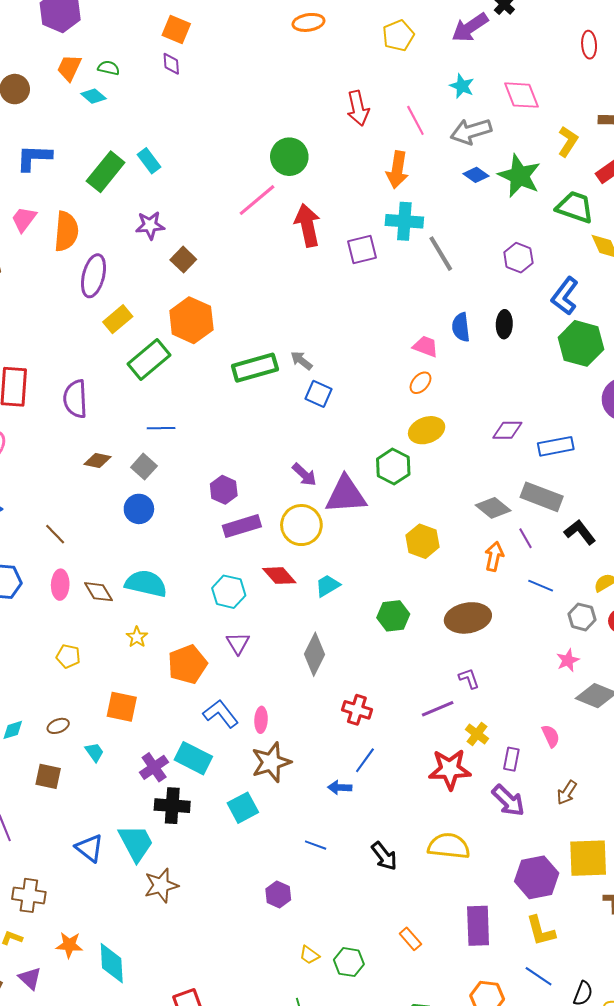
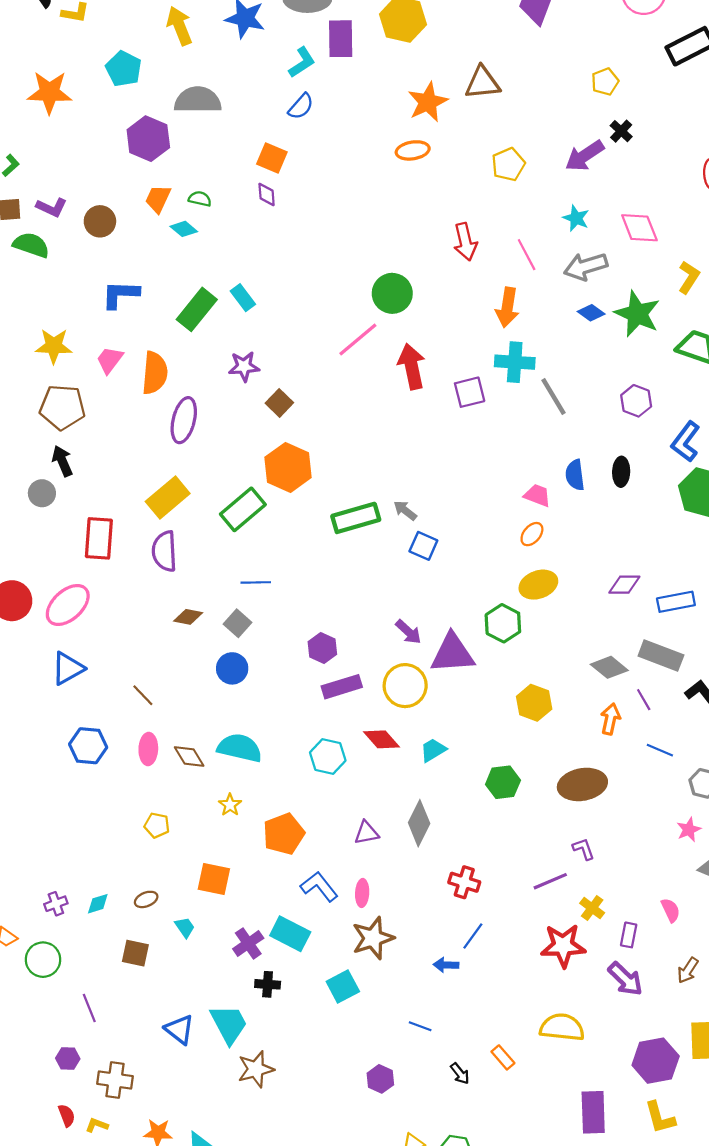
yellow rectangle: (118, 319) -> (168, 498), moved, size x1.4
purple triangle: (238, 643) -> (366, 833), moved, turned 50
black cross: (172, 806) -> (268, 984), size x0.7
black arrow: (384, 856) -> (460, 1074), moved, size x0.7
orange rectangle: (410, 939) -> (503, 1057), moved

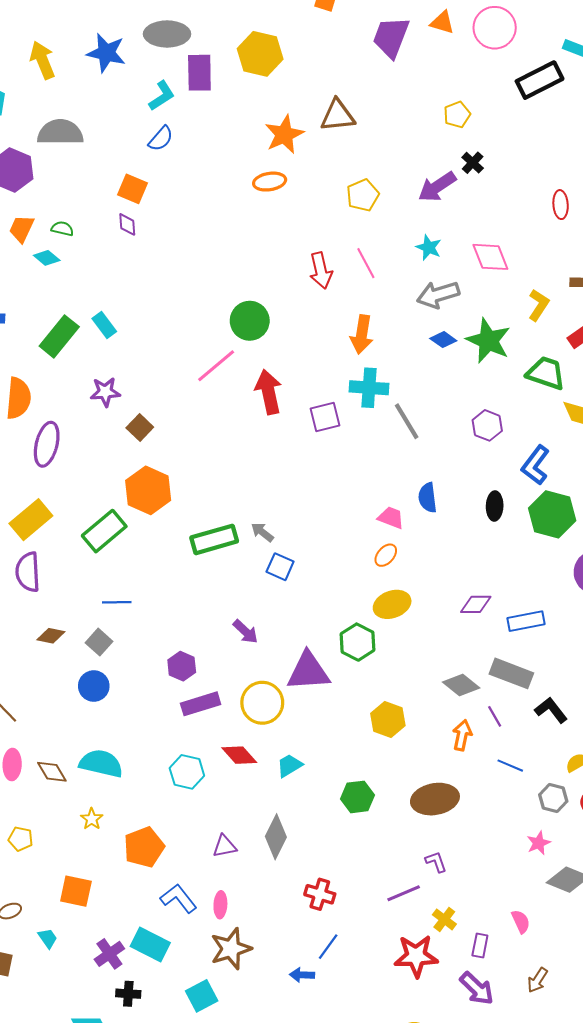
pink line: (527, 255) -> (366, 263), moved
black ellipse: (621, 472) -> (495, 506), moved
purple arrow: (408, 632) -> (246, 632), moved

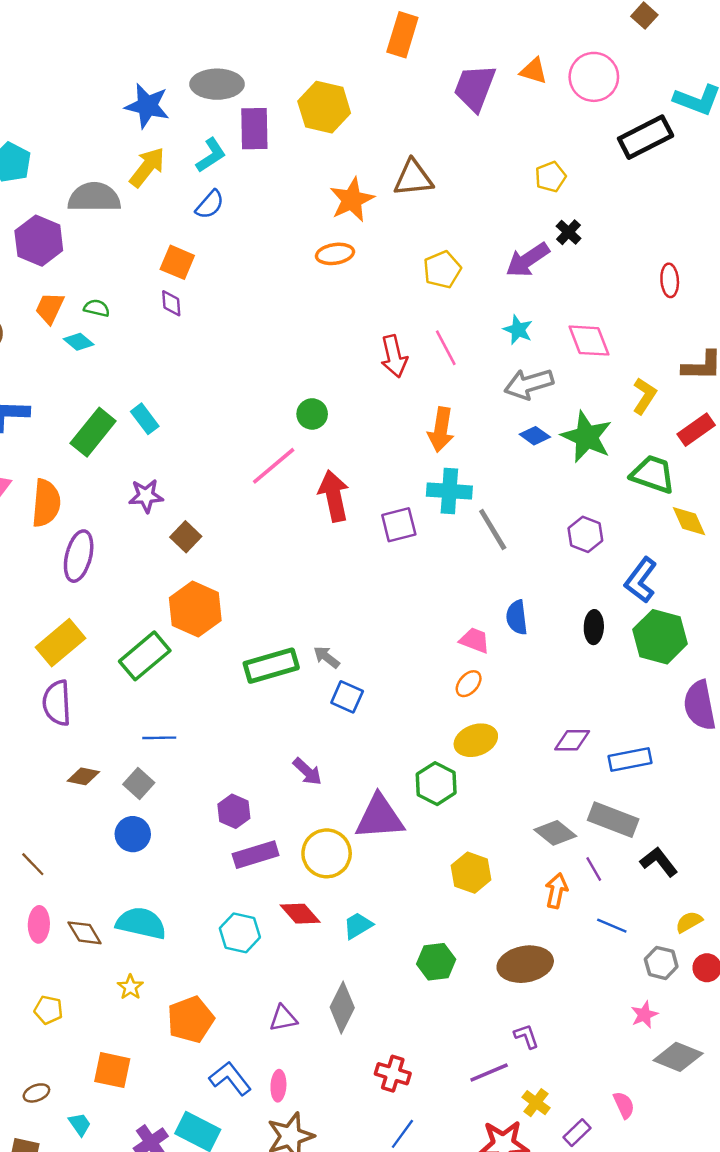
yellow arrow: (42, 60) -> (147, 167), moved, turned 60
green circle: (250, 321) -> (312, 414), size x0.7
purple rectangle: (480, 946) -> (577, 1133), turned 35

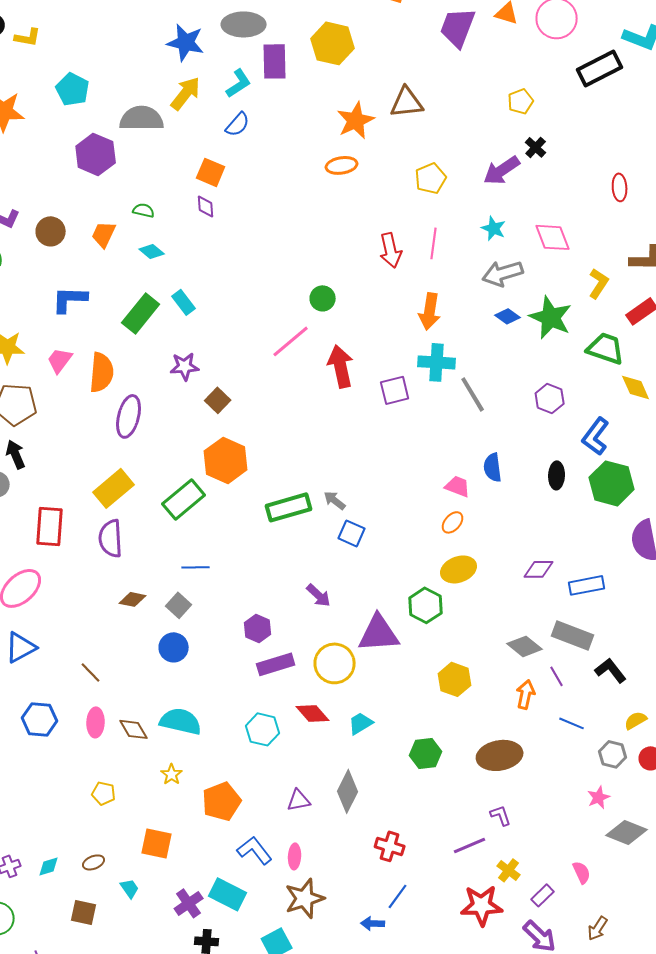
orange trapezoid: (50, 308) -> (104, 234), moved
cyan diamond: (79, 342) -> (152, 251), moved
pink line: (446, 348) -> (434, 243), turned 36

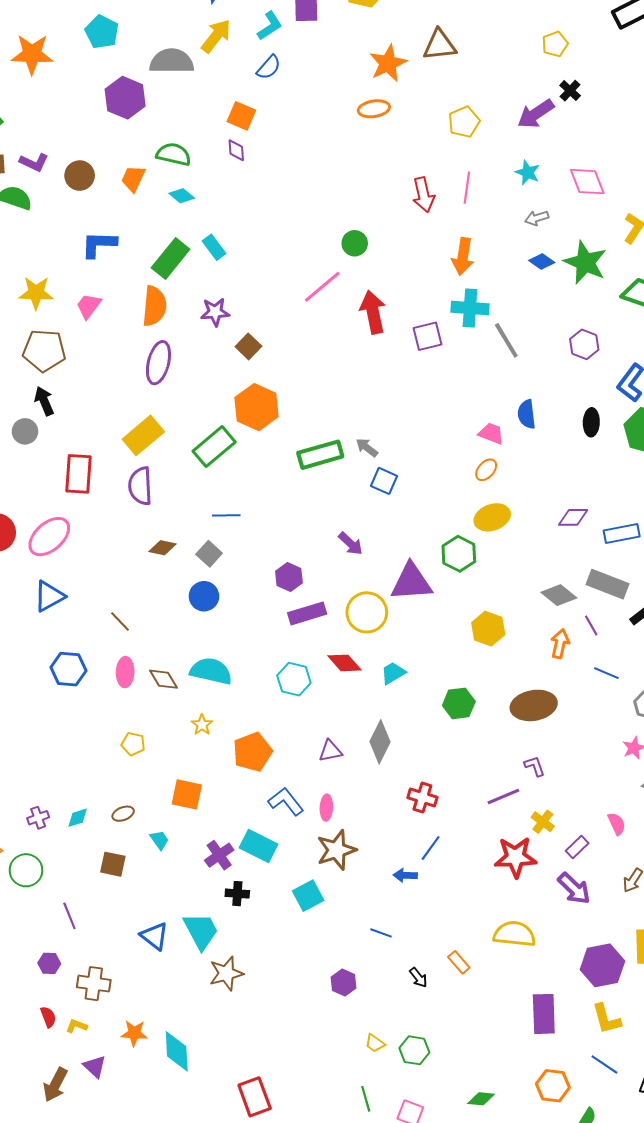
green semicircle: (144, 210) -> (174, 154), size x1.6
gray arrow: (503, 273) -> (537, 218), size x0.6
orange semicircle: (102, 372) -> (154, 306), moved

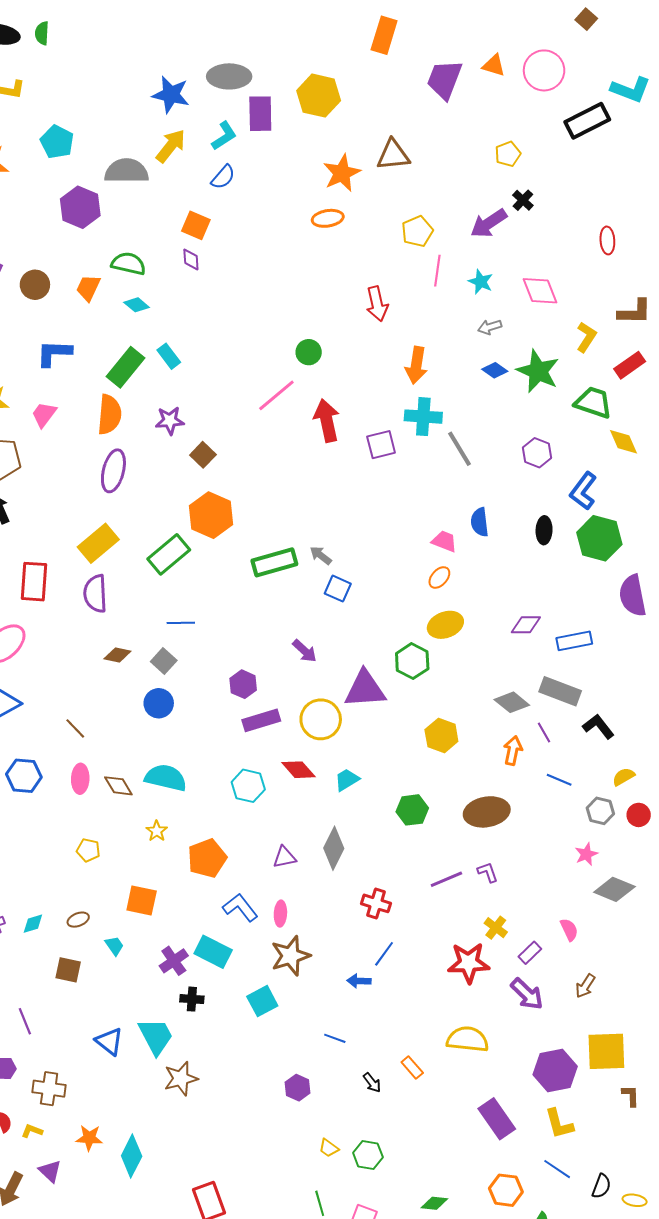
pink line: (467, 188) -> (437, 271), moved
purple line: (503, 796) -> (446, 879), moved
purple rectangle: (544, 1014) -> (497, 1119), turned -33
cyan diamond: (177, 1051) -> (132, 1156), turned 30

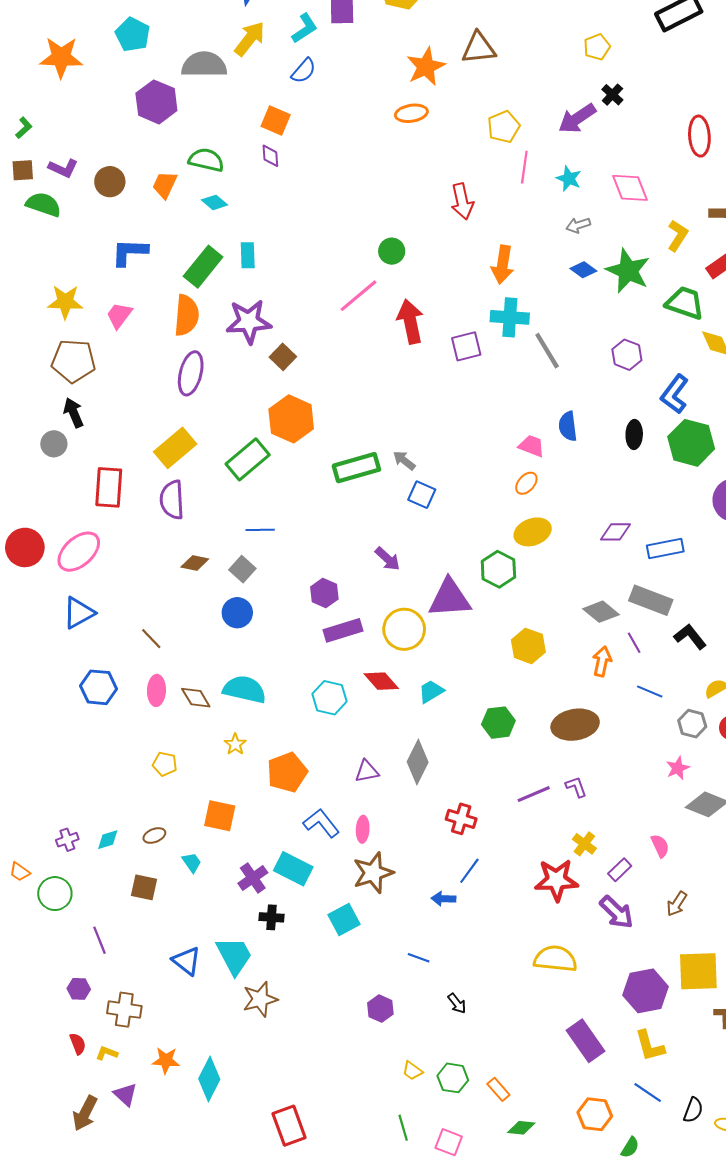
red ellipse: (607, 240) -> (699, 136), size x1.4
cyan rectangle: (169, 356) -> (248, 255), turned 35
purple star: (170, 421) -> (249, 322), size x1.5
orange rectangle: (412, 1067) -> (498, 1089), moved

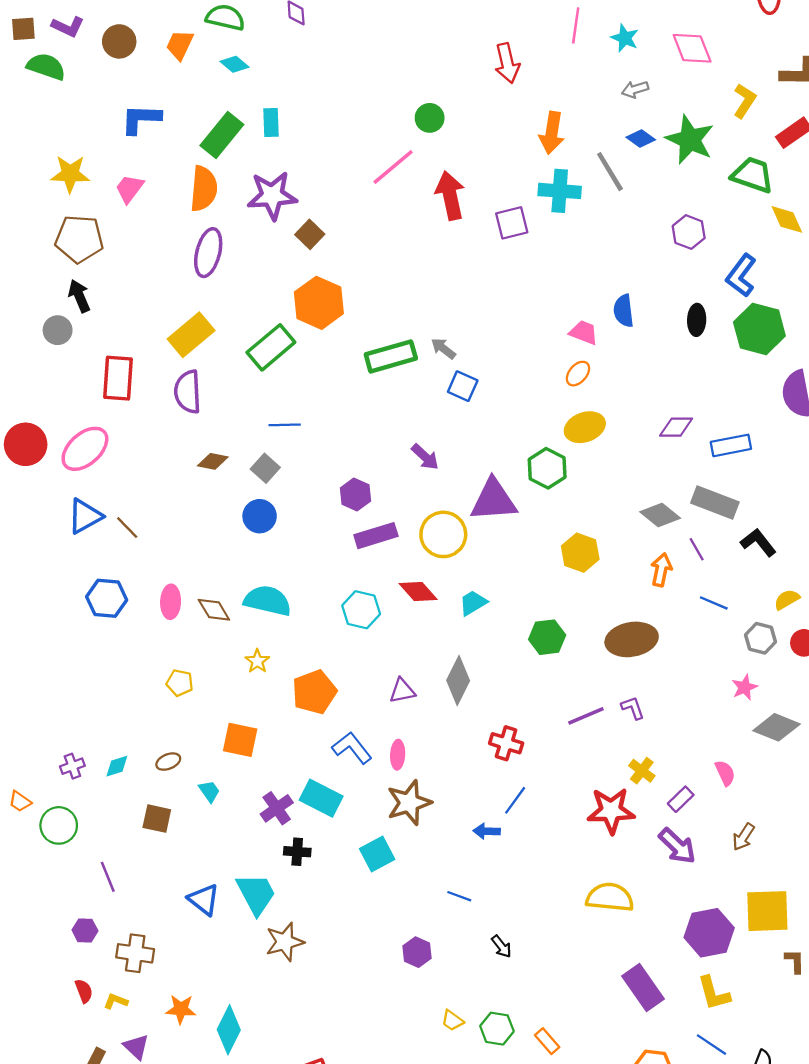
gray line: (547, 351) -> (610, 172), moved
brown line: (151, 639) -> (127, 528), moved

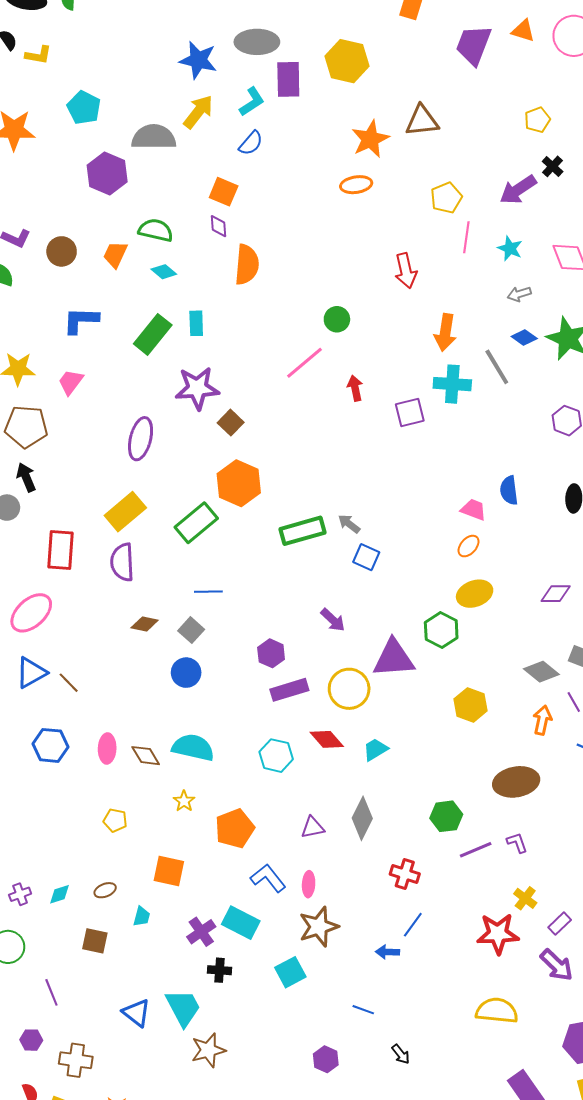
orange semicircle: (204, 189) -> (247, 265), moved
red arrow: (450, 196) -> (355, 388), size x0.6
green hexagon: (547, 637) -> (446, 816), moved
cyan trapezoid: (209, 791) -> (142, 917), turned 50

